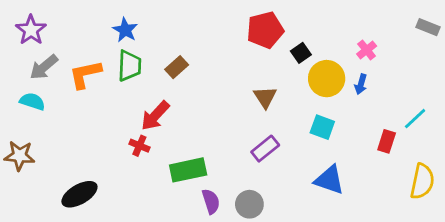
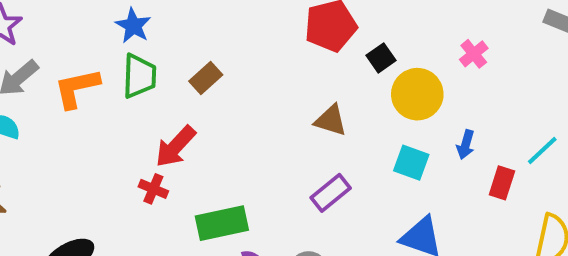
blue arrow: (361, 84) -> (466, 145), moved
brown triangle: (265, 97) -> (331, 120), turned -40

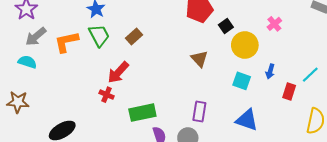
green trapezoid: (139, 76) -> (99, 36), turned -30
brown triangle: (331, 120) -> (199, 59), turned 30
purple rectangle: (331, 193) -> (199, 112), moved, turned -42

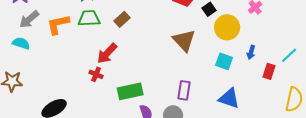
green trapezoid: (99, 36) -> (89, 18), turned -65
brown triangle: (199, 59) -> (184, 40), size x1.4

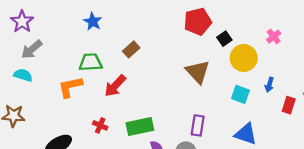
green trapezoid: (89, 18) -> (91, 62), moved
orange L-shape: (58, 24) -> (70, 87), moved
red cross: (96, 74) -> (100, 125), moved

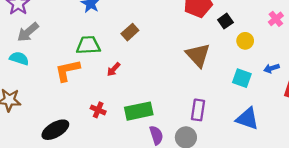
yellow circle: (244, 58) -> (245, 41), size x0.6
blue arrow: (269, 85) -> (272, 68), turned 56
red arrow: (115, 86) -> (114, 69), size x0.6

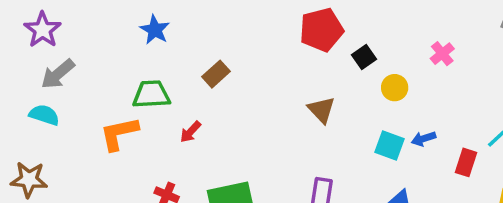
brown triangle: (198, 55) -> (321, 110), size x0.7
blue arrow: (272, 68) -> (424, 139), moved

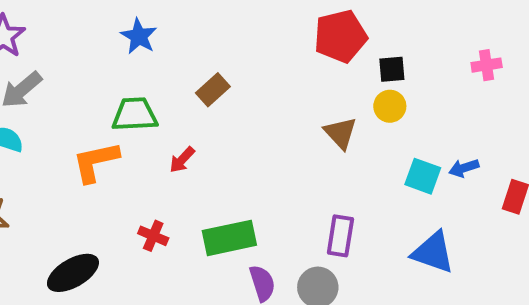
pink cross: (442, 54) -> (487, 65), turned 30
black square: (364, 57) -> (392, 69), turned 30
yellow circle: (395, 88) -> (390, 106), moved

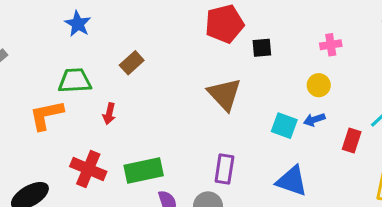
yellow circle: (390, 106) -> (319, 85), moved
brown triangle: (340, 133) -> (224, 94), size x1.4
red arrow: (182, 160) -> (109, 114), turned -30
red cross: (153, 236) -> (88, 169), size x1.6

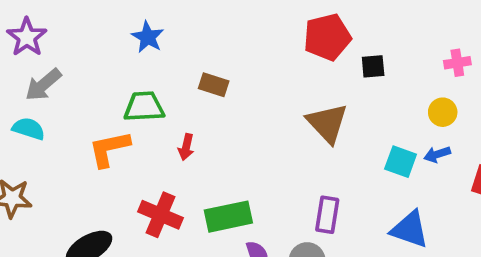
brown rectangle: (132, 63) -> (214, 85), turned 60

